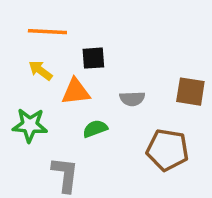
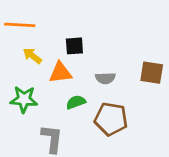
orange line: (47, 32) -> (20, 25), moved
brown pentagon: (167, 150) -> (111, 119), moved

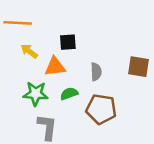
gray semicircle: (105, 78) -> (96, 72), turned -90
green star: (24, 99) -> (36, 94), moved

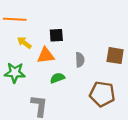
green star: (36, 94) -> (15, 73), moved
brown pentagon: (101, 109) -> (102, 94), moved

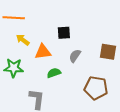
black square: (56, 35) -> (64, 33), moved
gray semicircle: (80, 60) -> (75, 56), turned -144

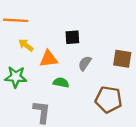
green semicircle: (54, 73) -> (61, 83), turned 32

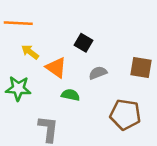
black square: (72, 37) -> (84, 43), turned 35
orange triangle: (49, 59) -> (56, 68), turned 42
gray semicircle: (85, 63) -> (98, 73), turned 35

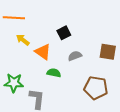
black square: (84, 43) -> (64, 33), turned 32
green star: (18, 88) -> (14, 83), moved

